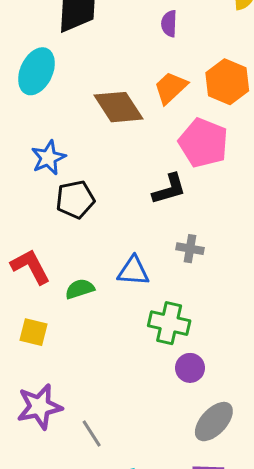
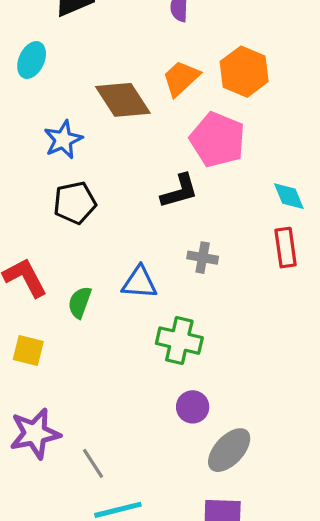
cyan ellipse: (36, 71) -> (32, 60), size x0.7
blue star: (48, 158) -> (63, 140), moved
green semicircle: (80, 289) -> (80, 302), turned -52
purple circle: (190, 368) -> (193, 407), moved

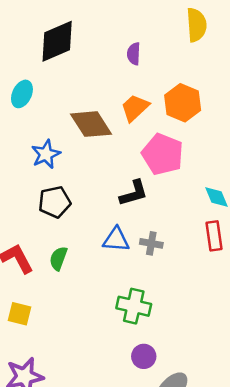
blue triangle: (139, 282) -> (116, 240), moved
green semicircle: (80, 302) -> (58, 258), moved

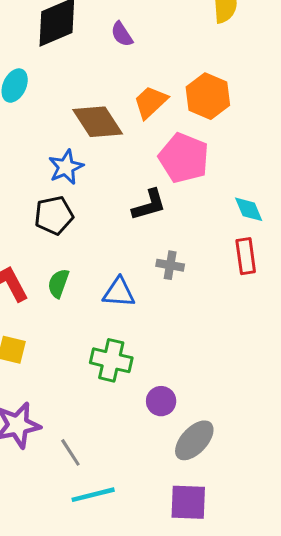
purple semicircle: (134, 54) -> (122, 34), moved, turned -35
blue star: (46, 154) -> (66, 167), moved
blue triangle: (116, 240) -> (119, 292), moved
green cross: (134, 306) -> (111, 360), moved

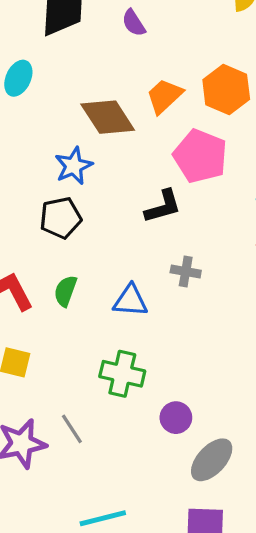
gray line: (70, 452) -> (72, 429), moved

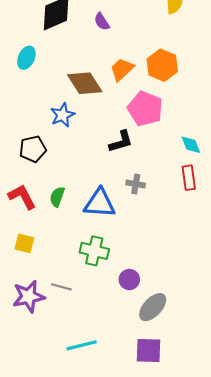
black pentagon: (61, 218) -> (33, 149), moved
blue triangle: (130, 301) -> (100, 203), size x1.4
gray line: (72, 429) -> (61, 287), turned -42

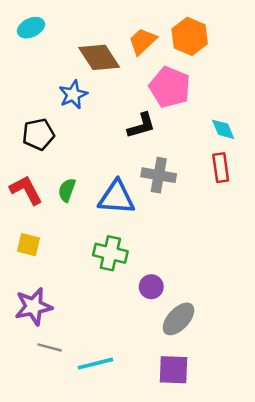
cyan ellipse: (26, 58) -> (31, 28), turned 40
gray cross: (136, 184) -> (159, 175), size x1.5
gray line: (61, 287) -> (50, 347), moved

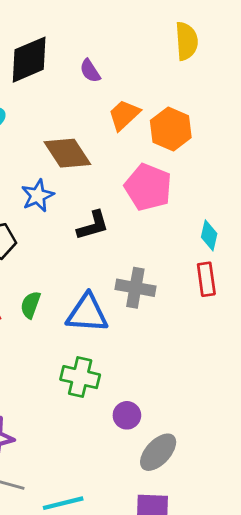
orange trapezoid: (143, 41) -> (124, 115), moved
black L-shape: (141, 126) -> (93, 225), moved
cyan diamond: (223, 129) -> (209, 235), turned 35

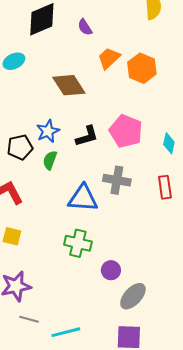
pink pentagon: (148, 187) -> (126, 131), moved
blue star: (38, 196) -> (48, 131), moved
red rectangle: (206, 279) -> (165, 187), moved
green semicircle: (31, 305) -> (50, 160), moved

